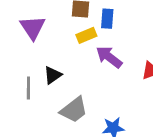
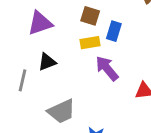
purple triangle: (33, 28) -> (40, 23), turned 32
black triangle: (53, 75) -> (47, 62), moved

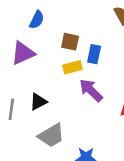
black triangle: (47, 62) -> (38, 102), moved

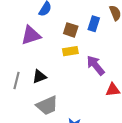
blue rectangle: (94, 54) -> (94, 24), moved
purple arrow: (91, 90) -> (96, 65), moved

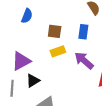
blue rectangle: (94, 24) -> (83, 32), moved
purple triangle: (31, 35) -> (21, 61), moved

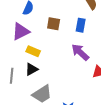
yellow rectangle: (58, 51) -> (33, 51), moved, turned 40
purple triangle: (21, 61) -> (21, 31), moved

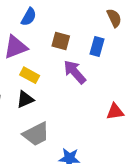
purple arrow: (80, 52) -> (75, 72), moved

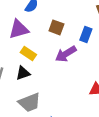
purple arrow: (75, 72) -> (66, 54), turned -85

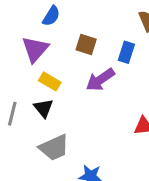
purple triangle: (19, 29) -> (35, 49), turned -30
black triangle: (23, 73) -> (43, 108), turned -48

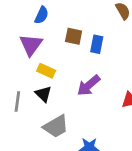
blue rectangle: (126, 52) -> (97, 44), moved
purple arrow: (100, 80) -> (89, 85), moved

